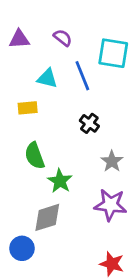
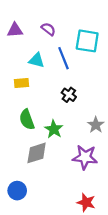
gray star: (112, 161) -> (96, 125), moved
green star: (60, 181) -> (54, 129), moved
gray diamond: (47, 217) -> (37, 153), moved

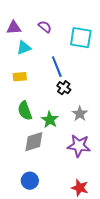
blue line: (63, 58) -> (57, 67), moved
cyan triangle: (37, 60) -> (24, 48), moved, turned -35
gray star: (96, 125) -> (80, 114), moved
blue circle: (17, 191) -> (30, 181), moved

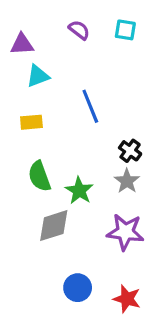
purple semicircle: (45, 27) -> (79, 30), moved
cyan square: (81, 38) -> (125, 30), moved, size x0.6
black cross: (64, 88) -> (130, 151), moved
blue circle: (30, 181) -> (78, 288), moved

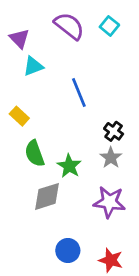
purple semicircle: (79, 30) -> (69, 26), size x1.6
cyan square: (125, 30) -> (109, 26), turned 30
purple triangle: (22, 44) -> (19, 38), turned 50
yellow rectangle: (31, 122) -> (19, 116), moved, turned 48

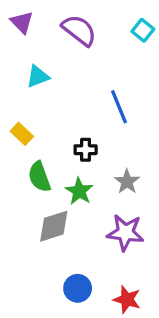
cyan square: (109, 26) -> (143, 30), moved
purple triangle: (19, 38) -> (22, 22), moved
blue line: (79, 93) -> (119, 107), moved
black cross: (114, 131) -> (86, 150), moved, turned -36

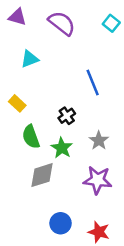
purple triangle: (22, 22) -> (17, 17), turned -30
black cross: (86, 150) -> (67, 116), turned -35

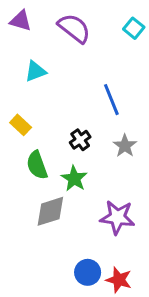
gray star: (99, 140) -> (125, 146), moved
blue circle: (61, 223) -> (88, 272), moved

